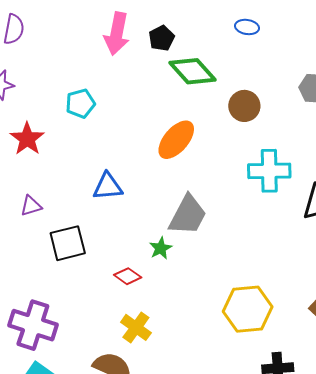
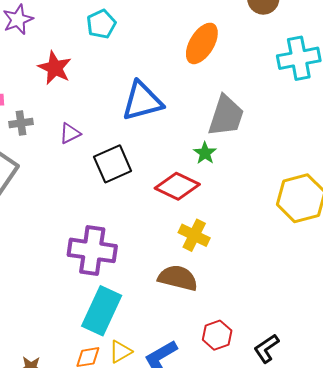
blue triangle: (108, 186) -> (142, 101), size x1.4
red diamond: (128, 276) -> (177, 186), size x1.6

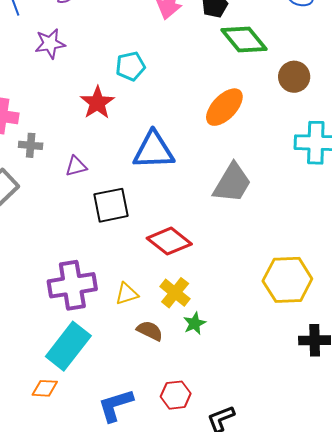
red star: (55, 68) -> (97, 103), moved
green star: (205, 153) -> (195, 323), moved
purple cross: (92, 250) -> (72, 285), turned -30
brown semicircle: (178, 278) -> (150, 331), size x0.7
yellow triangle: (120, 352) -> (127, 294), moved

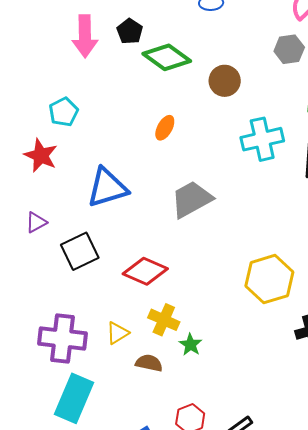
orange ellipse: (224, 107) -> (165, 128), size x0.6
gray trapezoid: (232, 183) -> (192, 199), turned -135
purple cross: (72, 285) -> (63, 338), turned 30

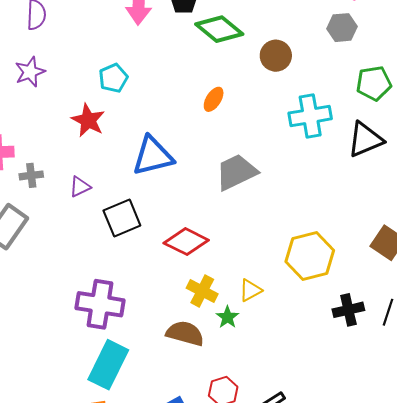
yellow triangle: (117, 333) -> (250, 290), moved
brown semicircle: (149, 363) -> (185, 333), size x1.4

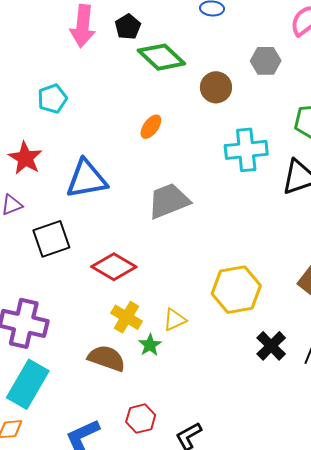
gray hexagon: (342, 28) -> (266, 61), moved
red star: (88, 120) -> (25, 158), moved
black cross: (348, 310) -> (271, 346), turned -36

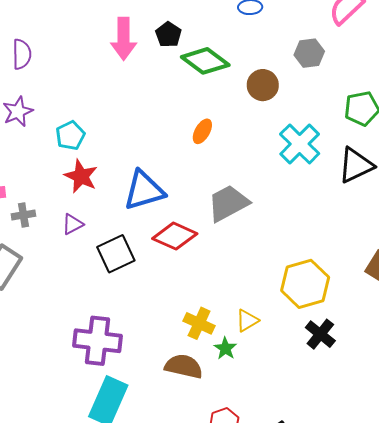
cyan pentagon: (52, 99) -> (70, 135), moved
cyan cross: (246, 150) -> (300, 144), turned -33
red diamond: (114, 267) -> (175, 236), moved
black cross: (271, 346) -> (320, 334), moved

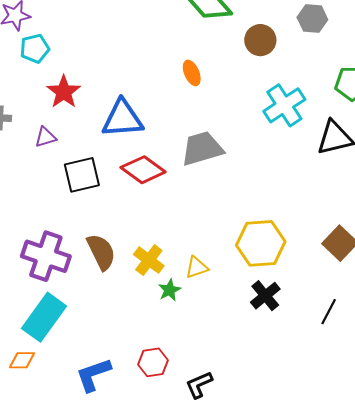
orange ellipse: (202, 131) -> (192, 73), turned -65
cyan pentagon: (70, 135) -> (35, 48), moved
brown semicircle: (184, 366) -> (101, 252), moved, turned 39

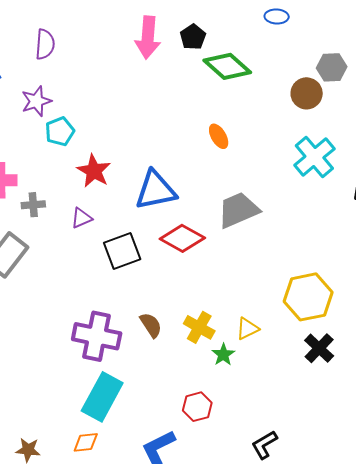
brown circle: (260, 40) -> (307, 93), moved
brown semicircle: (101, 252) -> (151, 325), size x0.7
red hexagon: (153, 362) -> (197, 407), moved

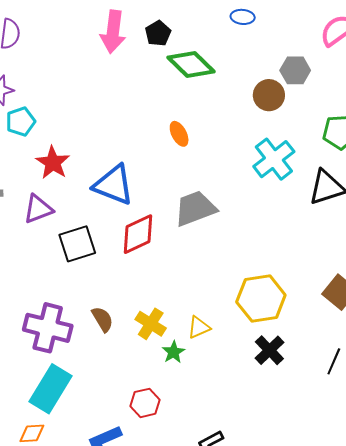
blue triangle: (156, 190) -> (114, 185), turned 30
purple triangle: (81, 218) -> (38, 209), size x1.4
red diamond: (182, 238) -> (138, 234), turned -57

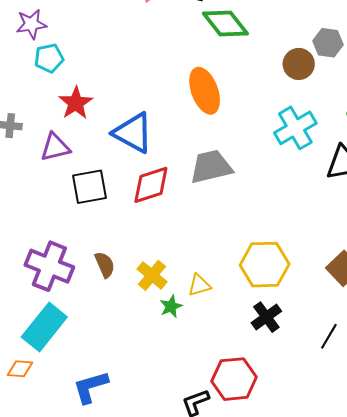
orange ellipse: (179, 134) -> (205, 91), size x1.8
red hexagon: (145, 403) -> (234, 379), moved, size x1.5

